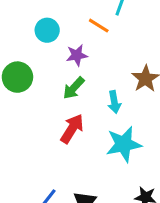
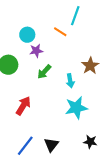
purple star: (77, 55) -> (36, 51), moved
red arrow: (72, 129) -> (23, 106), moved

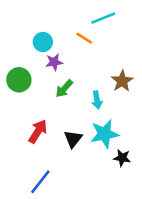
cyan line: (75, 16) -> (103, 18), turned 48
black star: (90, 142) -> (122, 158), moved
black triangle: (51, 145) -> (73, 139), moved

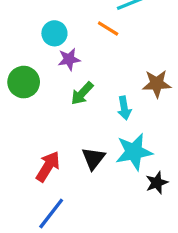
brown star: (122, 81) -> (157, 84), turned 30
red arrow: (38, 131) -> (48, 166), moved
black star: (122, 158) -> (157, 183), turned -30

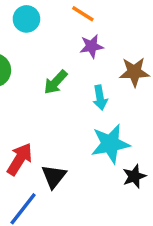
purple star: (69, 59) -> (91, 46), moved
black triangle: (93, 158) -> (54, 176), moved

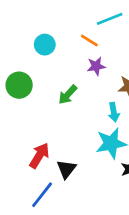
cyan arrow: (100, 98) -> (114, 112), moved

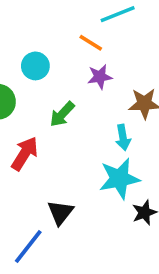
cyan circle: (45, 45) -> (35, 66), moved
red arrow: (39, 155) -> (25, 154), moved

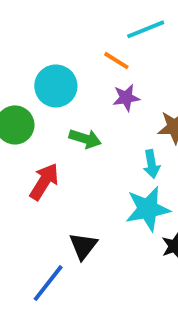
cyan circle: (35, 66) -> (56, 86), size x1.4
green arrow: (62, 114) -> (85, 139), turned -116

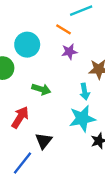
green arrow: (85, 139) -> (41, 89), moved
red arrow: (44, 182) -> (20, 117), moved

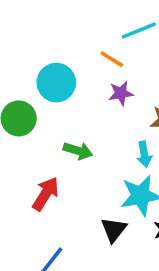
black triangle: (44, 141) -> (114, 230), moved

